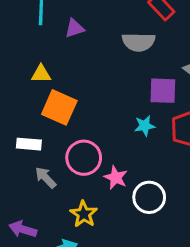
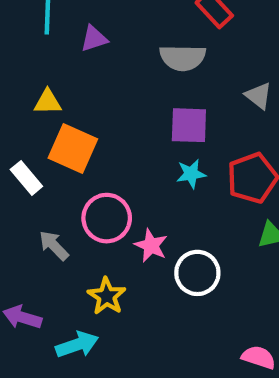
purple square: (163, 91) -> (189, 125), moved
white rectangle: (29, 144) -> (26, 178), moved, turned 45

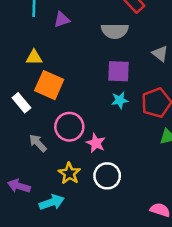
white circle: (197, 273) -> (107, 176), moved

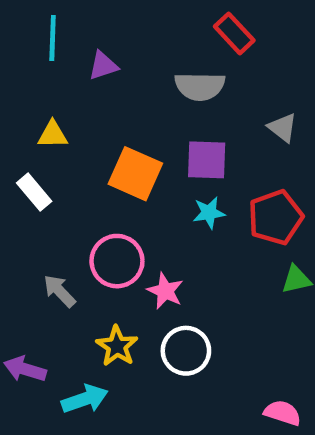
orange square: (49, 85) -> (135, 174), moved
white rectangle: (21, 103) -> (34, 192), moved

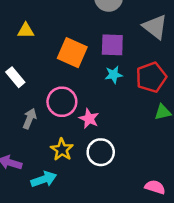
gray triangle: (283, 128) -> (155, 27), size x1.5
white rectangle: (34, 192) -> (15, 77), moved
gray arrow: (59, 291) -> (30, 119), turned 66

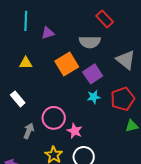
purple square: (112, 45) -> (93, 74), turned -36
orange square: (72, 53) -> (67, 64), moved, turned 35

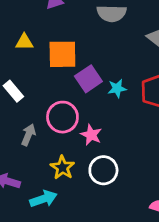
orange square: (67, 64) -> (62, 54), moved, turned 30
purple square: (93, 74) -> (88, 79), moved

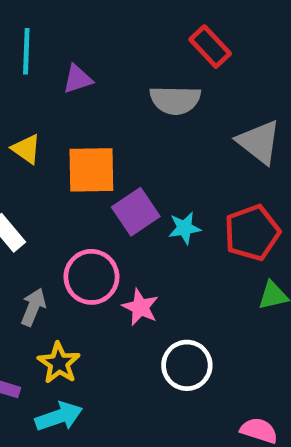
yellow triangle: (24, 42) -> (26, 149), turned 36
yellow star: (62, 168) -> (59, 363), moved
white circle: (103, 170) -> (187, 365), moved

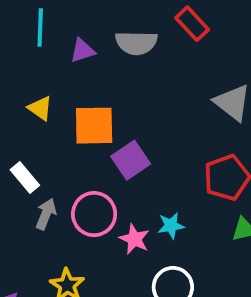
gray semicircle: (175, 100) -> (136, 43), moved
cyan star: (185, 228) -> (171, 226), moved
gray arrow: (33, 307) -> (46, 214), moved

